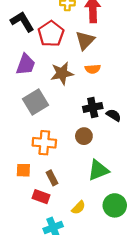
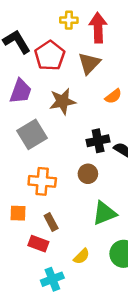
orange semicircle: (93, 69) -> (113, 96), moved, turned -32

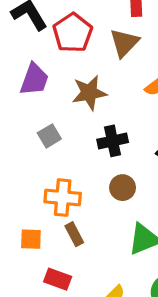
gray square: (32, 134) -> (49, 136), size x0.6
black cross: (98, 141) -> (113, 141), moved
brown rectangle: (51, 222) -> (74, 234), moved

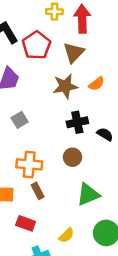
brown star: (89, 93) -> (65, 86), moved
black cross: (113, 141) -> (77, 122), moved

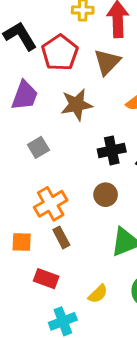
brown star: (65, 86) -> (77, 105), moved
orange cross: (29, 164) -> (51, 204), turned -35

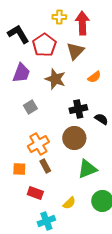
brown star: (77, 105) -> (55, 79), turned 30
brown circle: (106, 195) -> (74, 138), size x1.5

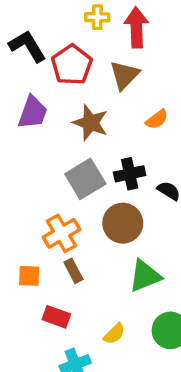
gray square: (30, 107) -> (85, 179), moved, size x1.6

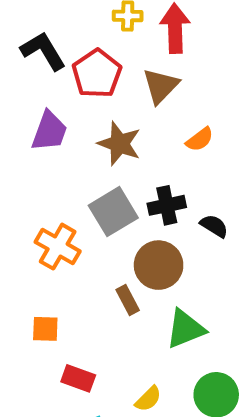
orange cross: (62, 233) -> (58, 247), moved, turned -30
brown rectangle: (73, 271) -> (128, 300), moved

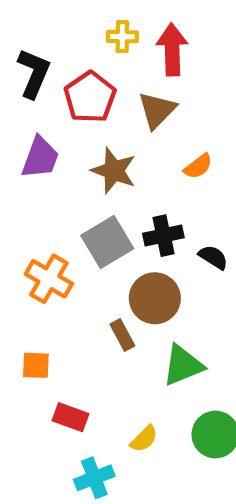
black L-shape: (43, 51) -> (34, 73), turned 54

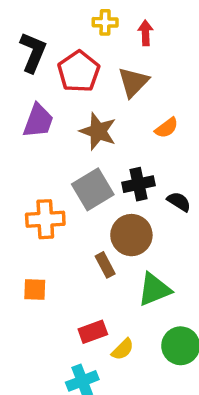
red arrow: (172, 50) -> (145, 33), size x0.6
orange cross: (49, 279) -> (45, 219), turned -33
red rectangle: (70, 417) -> (93, 332), moved, turned -40

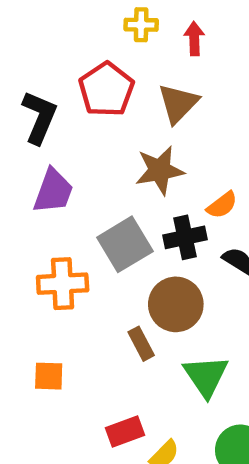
black L-shape: (33, 52) -> (39, 117), moved
purple trapezoid: (38, 121) -> (53, 191), moved
orange semicircle: (167, 128) -> (222, 205), moved
brown star: (98, 131) -> (160, 170), moved, turned -30
green triangle: (154, 290) -> (206, 376), turned -42

